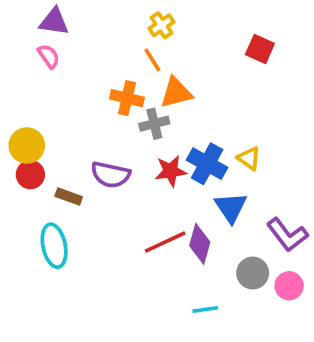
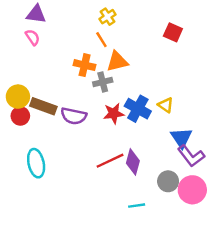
brown rectangle: (69, 197) -> (43, 106), moved, size x1.5
blue triangle: (231, 207) -> (181, 138), moved
pink circle: (289, 286) -> (192, 190), size x1.5

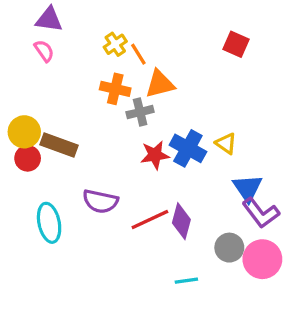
yellow cross: (108, 17) -> (115, 44), moved
purple semicircle: (74, 116) -> (100, 201), moved

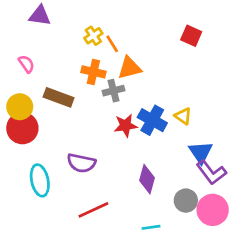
pink semicircle: (44, 51) -> (26, 64), moved
brown rectangle: (59, 145) -> (59, 97), moved
red circle: (28, 158) -> (22, 128), size x1.5
red line: (150, 219) -> (93, 210), moved

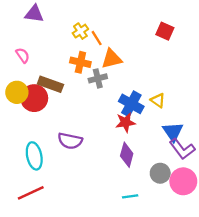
red star: (126, 126) -> (126, 122), moved
red circle: (22, 128) -> (34, 98), moved
red line: (93, 210) -> (31, 193), moved

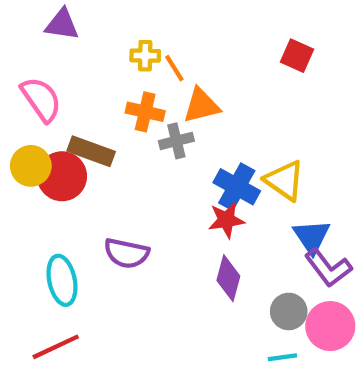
yellow cross: (80, 31) -> (145, 56), turned 35
pink semicircle: (23, 55) -> (41, 99), size x1.6
yellow triangle: (158, 100) -> (285, 180), size x1.5
cyan line: (130, 196) -> (282, 357), moved

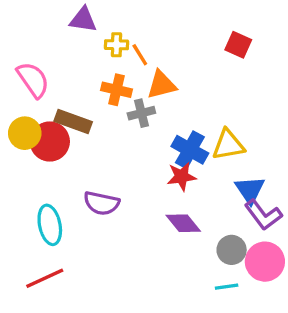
purple triangle: (62, 24) -> (83, 20), moved
yellow triangle: (285, 180) -> (228, 145), turned -45
purple diamond: (228, 278) -> (183, 223), turned -54

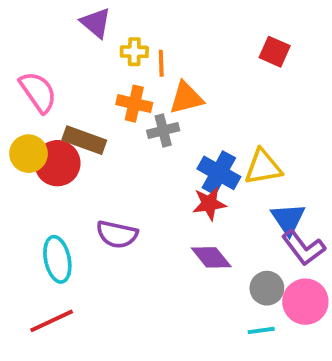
purple triangle: (83, 20) -> (96, 23), turned 32
orange line: (140, 55) -> (161, 63), turned 30

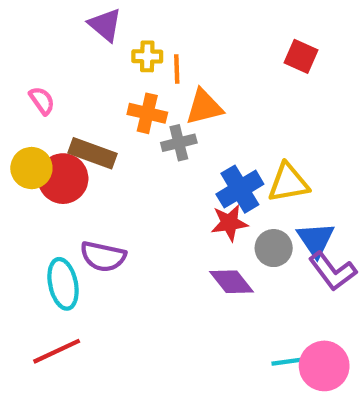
pink semicircle: (38, 92) -> (42, 101), size x0.6
blue cross: (219, 173) -> (240, 189), turned 30
purple semicircle: (117, 234) -> (103, 256), moved
gray circle: (267, 288) -> (274, 248), moved
pink circle: (305, 302) -> (324, 366), moved

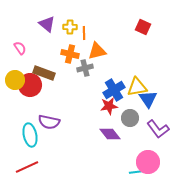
purple triangle: (105, 25) -> (47, 24), moved
blue triangle: (316, 240) -> (148, 99), moved
pink circle: (324, 366) -> (148, 162), moved

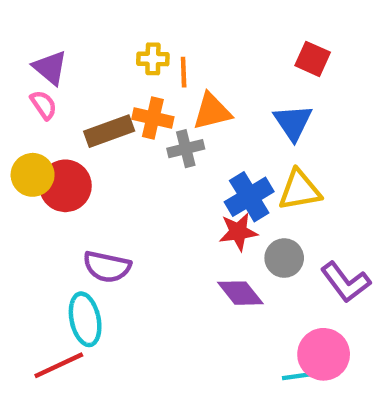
purple triangle: (47, 24) -> (50, 68), moved
brown rectangle: (44, 73) -> (109, 131), moved, turned -40
blue triangle: (148, 99) -> (293, 122), moved
cyan ellipse: (30, 135) -> (85, 319), moved

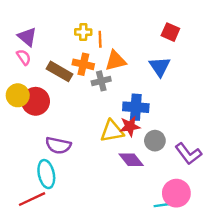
brown rectangle: (109, 131) -> (59, 71), turned 50
yellow triangle: (299, 190) -> (112, 131), moved
blue cross: (249, 197) -> (136, 107), turned 35

